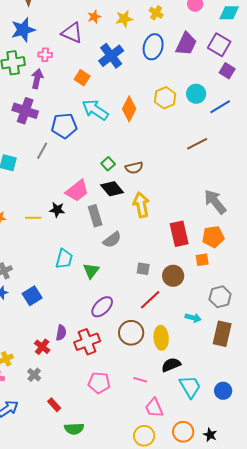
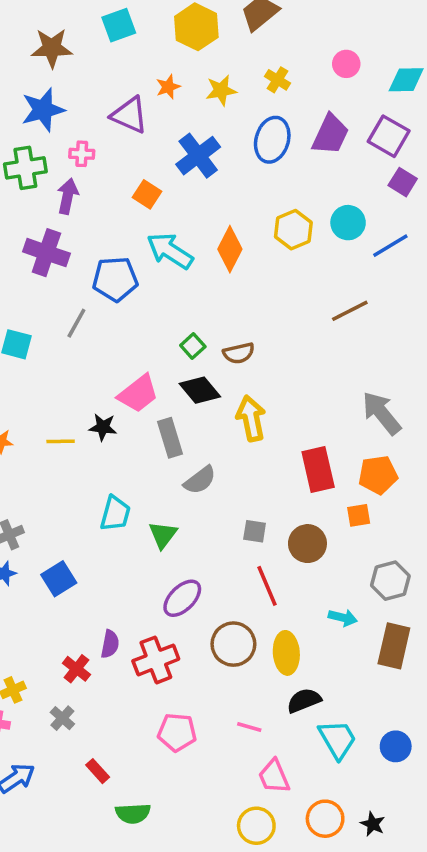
red line: (150, 300) -> (267, 586), turned -70

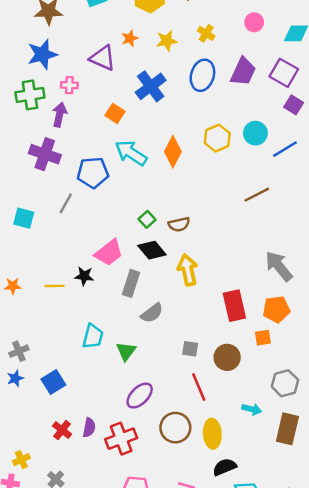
gray rectangle: (170, 438) -> (131, 283), turned 35
red cross: (76, 669) -> (62, 430), moved

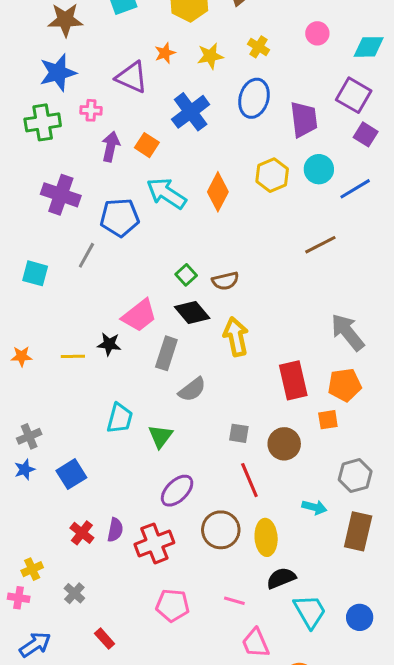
purple trapezoid: (243, 72) -> (304, 119), moved, turned -32
purple arrow: (60, 115) -> (111, 147), moved

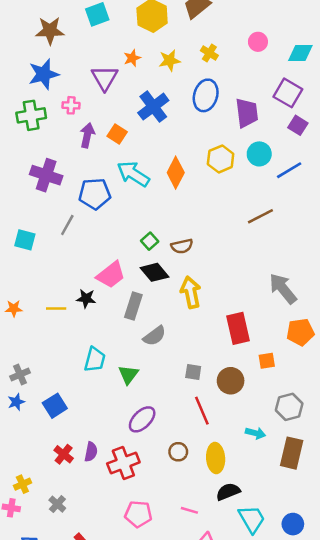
purple triangle: (132, 77) -> (105, 78), turned 36
orange pentagon: (345, 385) -> (300, 332), moved
brown circle: (221, 530) -> (178, 452), size x0.6

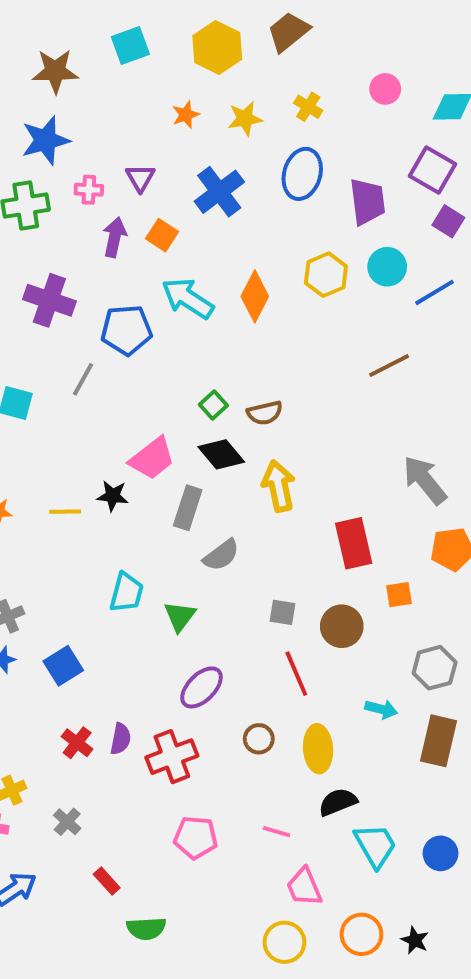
purple triangle: (105, 78) -> (140, 178), moved, size x0.7

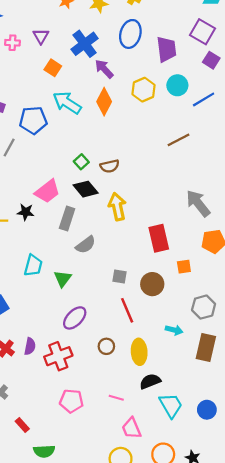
purple arrow: (115, 237) -> (104, 69), moved, turned -55

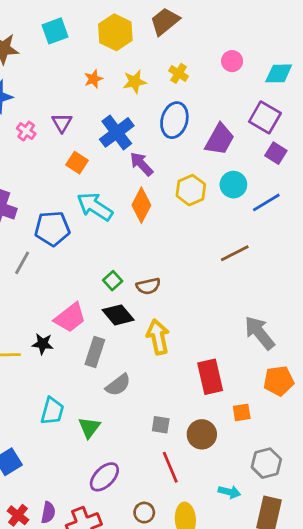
pink cross: (12, 43) -> (26, 131), turned 32
purple trapezoid: (166, 49) -> (220, 139), turned 36

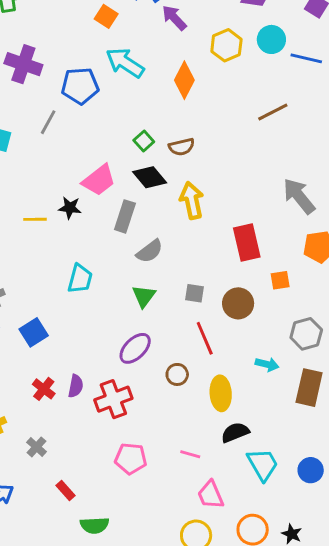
blue line: (266, 202) -> (306, 58), turned 44
orange diamond: (141, 205) -> (184, 80), moved
green triangle: (89, 427) -> (144, 296), moved
brown circle: (144, 513) -> (177, 374), moved

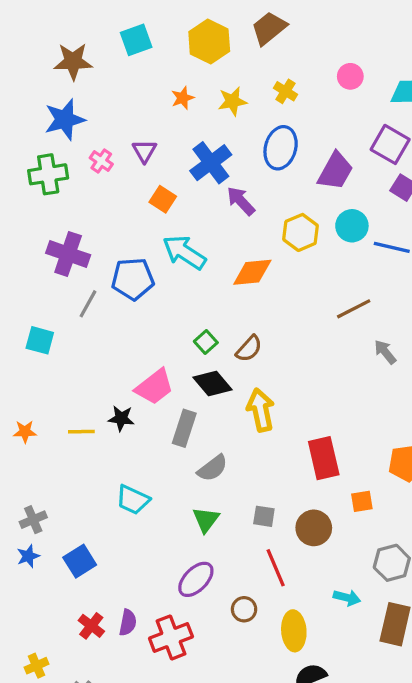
orange diamond: (184, 80) -> (252, 272), turned 57
gray line: (48, 122) -> (88, 304), moved
brown semicircle: (182, 147) -> (249, 349), turned -35
gray arrow: (299, 196) -> (385, 352), moved, size x0.6
cyan trapezoid: (80, 279) -> (133, 500), turned 100

